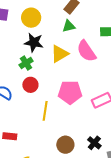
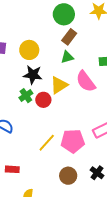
red circle: (30, 85) -> (43, 100), moved
pink pentagon: (70, 92) -> (73, 141), moved
yellow line: (45, 111) -> (47, 143), turned 36

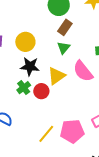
green triangle: (67, 57) -> (64, 48), turned -32

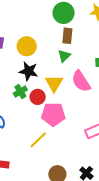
brown rectangle: (65, 27) -> (67, 36), turned -35
yellow triangle: (56, 76) -> (54, 83), turned -30
pink pentagon: (72, 131) -> (53, 114), moved

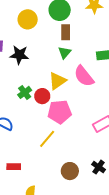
yellow circle: (27, 46) -> (28, 19), moved
black star: (29, 71) -> (19, 55), moved
yellow triangle: (54, 83) -> (57, 81), turned 30

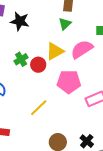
pink semicircle: (84, 76) -> (82, 49), turned 90
pink pentagon: (60, 112) -> (69, 82), moved

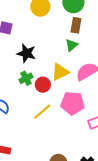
black star: (20, 21) -> (26, 53), moved
yellow line: (39, 108) -> (42, 112), moved

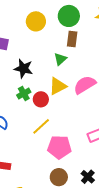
green triangle: (72, 45) -> (60, 59), moved
pink pentagon: (72, 103) -> (59, 147), moved

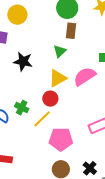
yellow circle: (36, 21) -> (17, 15), moved
green cross: (24, 94) -> (22, 108), moved, turned -32
red circle: (41, 99) -> (50, 99), moved

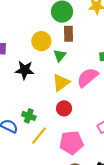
yellow circle: (17, 15) -> (41, 41), moved
red circle: (50, 99) -> (64, 108), moved
yellow line: (42, 119) -> (39, 136), moved

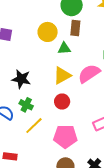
green triangle: (60, 55) -> (64, 48), turned 40
black star: (25, 70) -> (21, 79), moved

